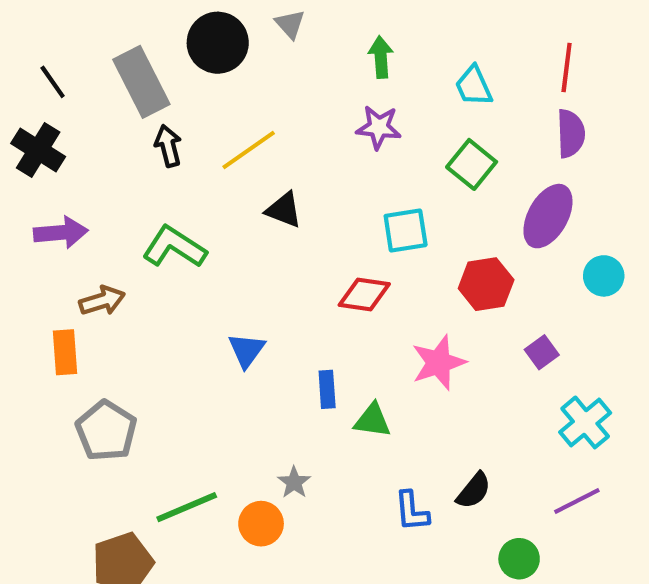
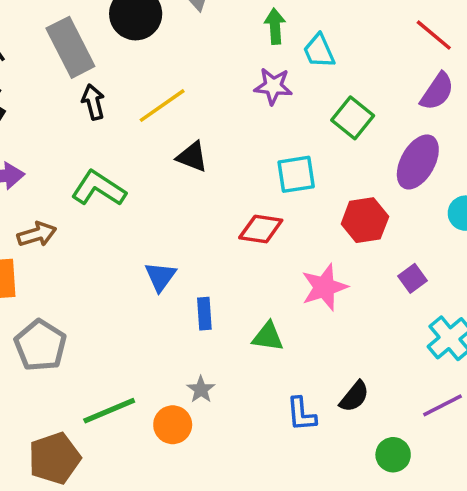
red line: (567, 67) -> (434, 35), turned -57
cyan trapezoid: (474, 86) -> (319, 51), moved
purple semicircle: (571, 133) -> (437, 91), turned 36
blue rectangle: (327, 389) -> (204, 314), moved

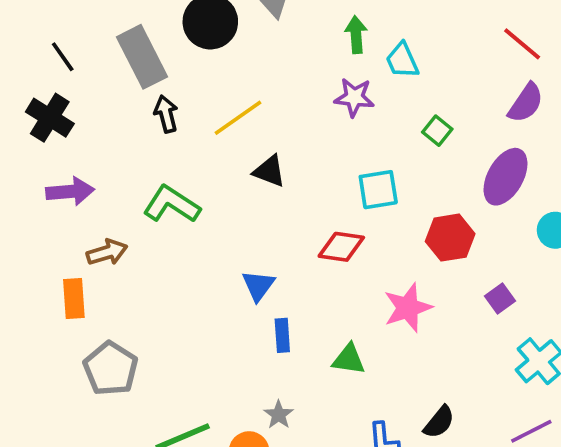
green square: (353, 118) -> (437, 131), size x0.7
blue triangle: (160, 277) -> (258, 286), moved

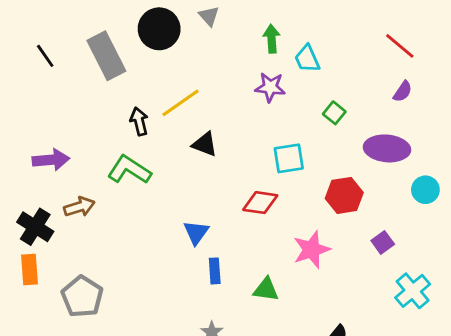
purple semicircle: (526, 103) -> (403, 91), size x0.7
black arrow: (166, 114) -> (139, 121), moved
black cross: (50, 118) -> (35, 227), moved
purple ellipse: (506, 177) -> (387, 148), turned 66
orange rectangle: (74, 298) -> (30, 269), moved

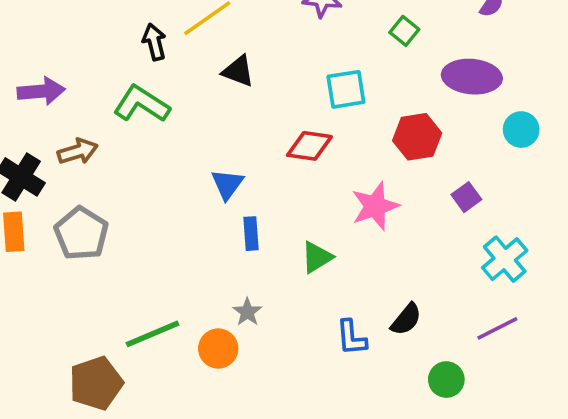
green triangle: (266, 289) -> (317, 257), turned -40
gray pentagon: (82, 297) -> (81, 234), moved

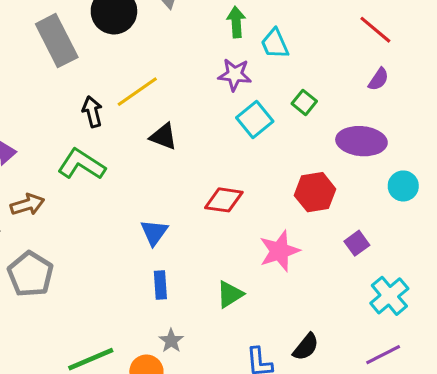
cyan square: (346, 89) -> (255, 119), moved, turned -30
blue rectangle: (251, 234) -> (160, 285), moved

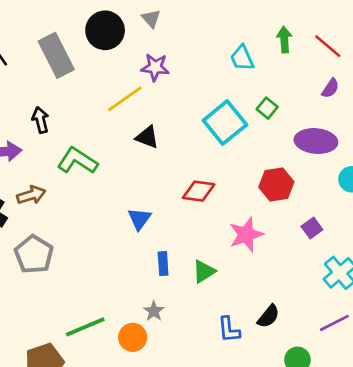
green arrow: (236, 22) -> (284, 40), moved
purple star: (235, 75) -> (155, 67), moved
black arrow: (92, 112) -> (40, 120), moved
cyan square: (255, 119) -> (225, 123), size x1.4
blue rectangle: (160, 285) -> (163, 264), moved

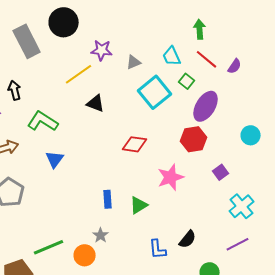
gray triangle: (151, 18) -> (134, 62), moved, turned 49
red line: (328, 46) -> (207, 59), moved
cyan trapezoid: (242, 58) -> (172, 56), moved
purple ellipse: (316, 141) -> (206, 106), moved, turned -64
blue triangle: (139, 219) -> (55, 159), moved

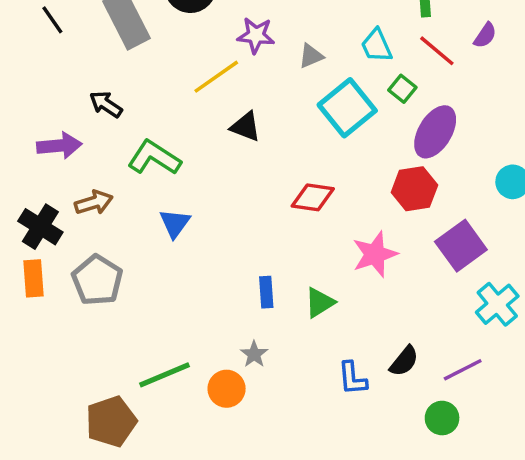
purple semicircle: (235, 66) -> (485, 35), moved
black arrow: (15, 90) -> (106, 104), turned -42
purple square: (221, 172) -> (461, 246), size x1.8
purple line: (238, 244) -> (463, 370), moved

